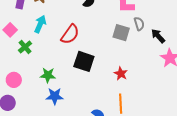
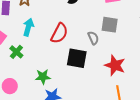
gray semicircle: (139, 24) -> (93, 38), moved
red star: (121, 74) -> (115, 65), size x1.5

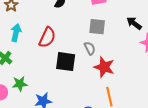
gray semicircle: (93, 38) -> (90, 48), moved
green star: (43, 77) -> (20, 84), moved

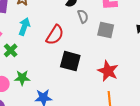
gray semicircle: (90, 48) -> (83, 16), moved

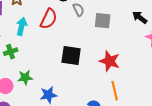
red semicircle: (55, 35) -> (49, 19), moved
green cross: (11, 50) -> (11, 52), turned 32

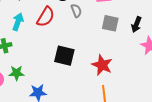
black arrow: (140, 17) -> (136, 25), turned -112
gray square: (103, 21) -> (110, 23), moved

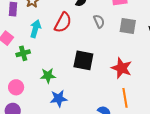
gray semicircle: (76, 11) -> (99, 21), moved
green star: (16, 73) -> (48, 76), moved

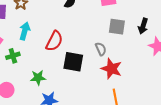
gray semicircle: (99, 21) -> (101, 49), moved
red semicircle: (63, 22) -> (54, 41), moved

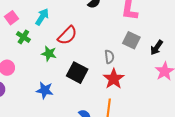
green cross: (13, 56) -> (23, 37), turned 32
black square: (73, 62) -> (77, 73), moved
green star: (38, 78) -> (49, 54), moved

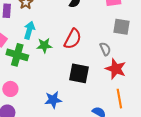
red semicircle: (67, 35) -> (73, 39), moved
green cross: (23, 37) -> (17, 55), size x1.5
green star: (49, 54) -> (44, 45), moved

